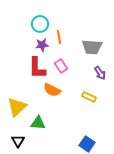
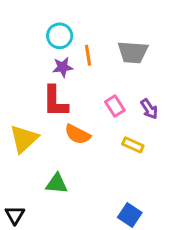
gray trapezoid: (92, 47) -> (133, 52), moved
pink rectangle: (61, 66) -> (115, 106), moved
yellow triangle: (17, 107) -> (24, 139), moved
black triangle: (18, 141) -> (15, 215), moved

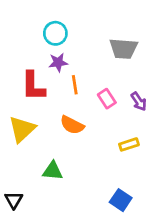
orange line: (88, 55) -> (75, 85), moved
red L-shape: (55, 102) -> (33, 86), moved
yellow rectangle: (133, 145) -> (129, 144), moved, turned -42

